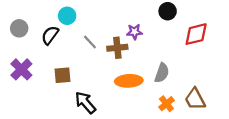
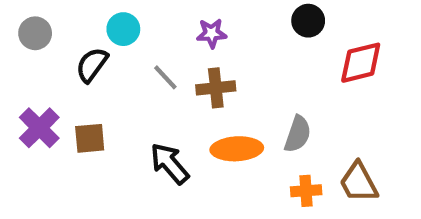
gray circle: (19, 28) -> (35, 33), moved
purple star: (134, 32) -> (212, 33), moved
brown square: (63, 75) -> (90, 138), moved
black arrow: (85, 103) -> (170, 164), moved
orange cross: (166, 104) -> (306, 191), turned 35

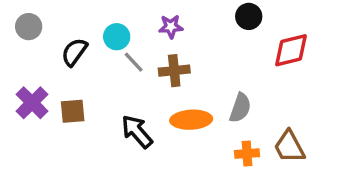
cyan circle: (123, 29) -> (117, 37), moved

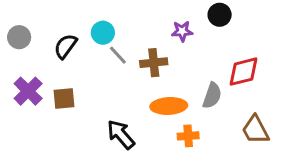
gray circle: (29, 27) -> (19, 37), moved
purple star: (171, 27) -> (182, 31), moved
red diamond: (291, 50) -> (243, 72), moved
black arrow: (137, 132) -> (121, 134), moved
orange cross: (247, 154) -> (188, 136), moved

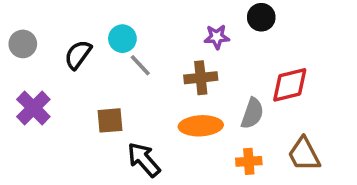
brown cross: (154, 63) -> (201, 78), moved
brown square: (64, 99) -> (110, 120), moved
orange cross: (188, 136) -> (249, 161), moved

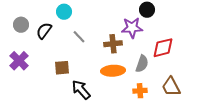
purple star: (217, 37) -> (132, 28), moved, size x1.5
cyan circle: (122, 39) -> (64, 12), moved
gray circle: (23, 44) -> (21, 25), moved

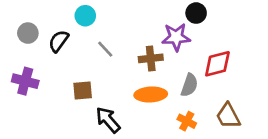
purple cross: (19, 61) -> (25, 81), turned -30
orange cross: (140, 91) -> (187, 121), turned 32

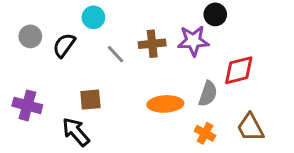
brown cross: (151, 58) -> (152, 44), moved
purple cross: (25, 81) -> (27, 105), moved
black arrow: (108, 120) -> (76, 132), moved

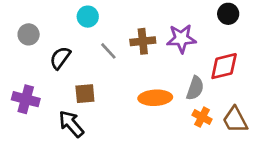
black circle: (215, 14) -> (228, 14), moved
black semicircle: (64, 45) -> (60, 58), moved
orange cross: (205, 133) -> (202, 117), moved

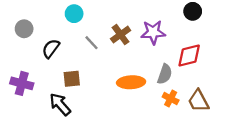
brown cross: (143, 41) -> (121, 35), turned -30

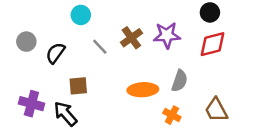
gray circle: (24, 29) -> (26, 42), moved
red diamond: (189, 56) -> (212, 44), moved
purple cross: (22, 83) -> (31, 104), moved
orange cross: (171, 99) -> (172, 115), moved

